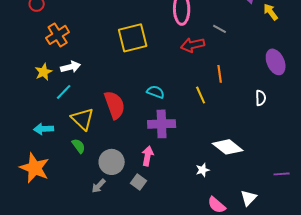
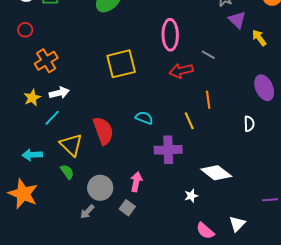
purple cross: (162, 124) -> (168, 150), moved

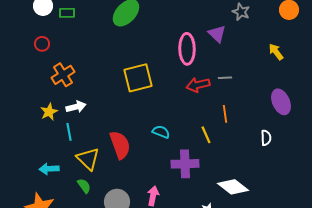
purple triangle: (237, 20) -> (217, 34), moved
gray line: (208, 55) -> (225, 78), moved, turned -32
cyan line: (52, 118) -> (69, 132), turned -54

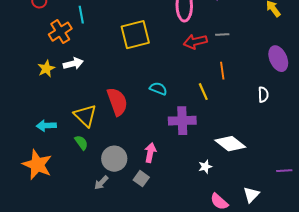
cyan line: (69, 132) -> (81, 15), moved

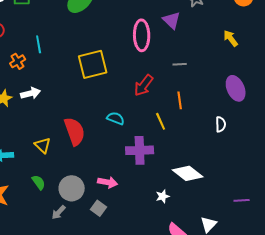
orange cross: (60, 32) -> (18, 61), size x0.7
red arrow: (195, 42) -> (144, 85), moved, turned -40
yellow triangle: (85, 116) -> (43, 145), size x0.7
green semicircle: (81, 143) -> (39, 182), moved
pink arrow: (150, 153) -> (108, 182), turned 90

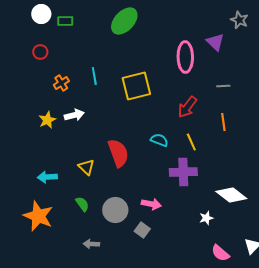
cyan line: (39, 44) -> (94, 76), moved
yellow line: (161, 121) -> (191, 142), moved
gray arrow: (59, 212) -> (91, 244), moved, turned 49

